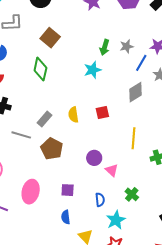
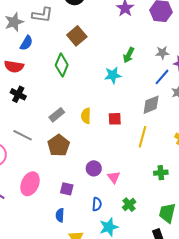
gray star: (127, 46) -> (162, 53), moved
gray line: (21, 135) -> (23, 135), moved
yellow line: (133, 138) -> (143, 137), moved
purple circle: (94, 158) -> (94, 168), moved

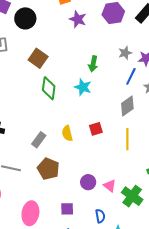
green diamond: (62, 65) -> (49, 88), moved
cyan star: (113, 75) -> (83, 87), turned -30
green cross: (129, 205) -> (132, 196), moved, size x1.5

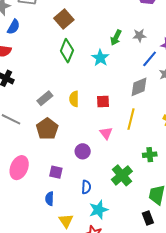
gray star: (125, 53) -> (139, 35), moved
pink triangle: (110, 186) -> (106, 133), moved

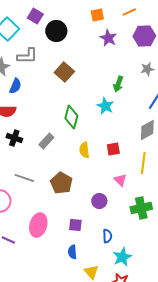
gray star: (139, 35) -> (147, 69), moved
green diamond: (67, 51) -> (71, 117), moved
gray rectangle: (45, 98) -> (46, 141), moved
green cross: (122, 175) -> (141, 208), moved, turned 35

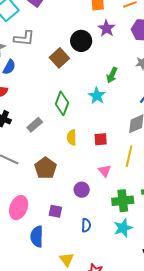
black circle: (56, 31) -> (81, 41), moved
blue semicircle: (72, 252) -> (37, 237), moved, size x1.5
cyan star: (122, 257) -> (123, 228), moved

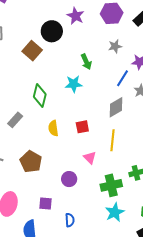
green arrow: (112, 75) -> (86, 62), turned -42
cyan star: (97, 96) -> (74, 84), turned -30
blue semicircle: (86, 225) -> (70, 220), moved

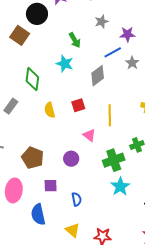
blue line: (123, 78) -> (113, 52), turned 36
cyan star: (74, 84) -> (65, 64), turned 30
gray diamond: (116, 107) -> (98, 76), moved
brown pentagon: (31, 162) -> (33, 158), moved

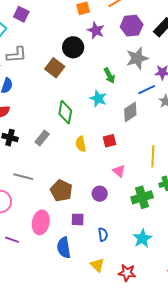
gray star: (102, 22) -> (137, 58), size x1.6
yellow line: (110, 115) -> (153, 156), moved
cyan star: (120, 187) -> (142, 238), moved

